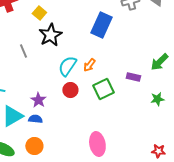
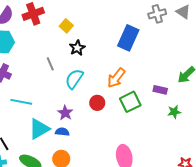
black star: (50, 35) -> (77, 48), size x0.7
orange arrow: (89, 65) -> (116, 78), size x1.5
cyan semicircle: (67, 66) -> (74, 79), moved
green star: (157, 99) -> (174, 112), moved

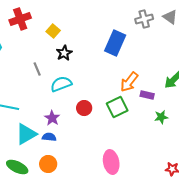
orange arrow: (116, 78) -> (129, 82), moved
cyan semicircle: (74, 79) -> (61, 84), turned 35

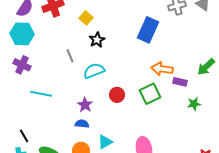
orange arrow: (129, 82) -> (162, 69), turned 60
cyan triangle: (26, 134) -> (105, 142), moved, size x0.7

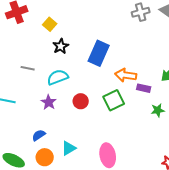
blue rectangle: (148, 30) -> (99, 53), moved
gray line: (70, 56) -> (28, 68), moved, turned -56
purple star: (85, 105) -> (49, 102), moved
blue semicircle: (82, 124) -> (39, 135), moved, turned -40

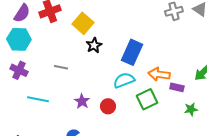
yellow square: (50, 24) -> (83, 23), size x1.5
cyan semicircle: (58, 77) -> (124, 80), moved
red circle: (81, 101) -> (108, 106), moved

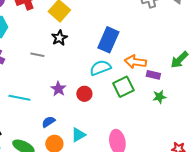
black star: (94, 45) -> (59, 38), moved
cyan line: (38, 99) -> (19, 98), moved
green star: (191, 109) -> (159, 97), moved

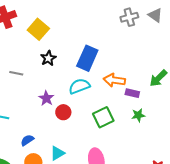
black star: (59, 38) -> (48, 58), moved
green square: (123, 87) -> (103, 117), moved
purple star: (58, 89) -> (46, 98), moved

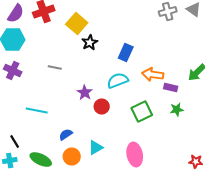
black star: (48, 58) -> (90, 42), moved
blue rectangle: (87, 58) -> (126, 52), size x0.7

